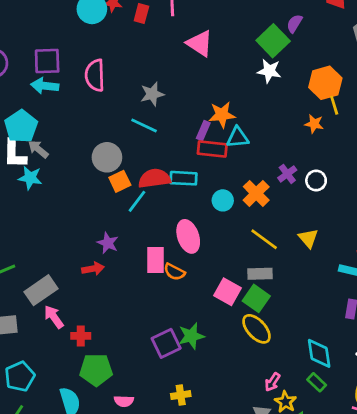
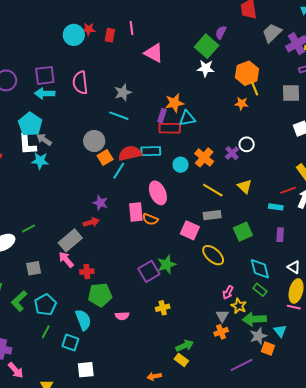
purple cross: (287, 174) -> (232, 153), moved
gray rectangle: (41, 290) -> (70, 240), moved
green square: (256, 298) -> (243, 232), moved, turned 36

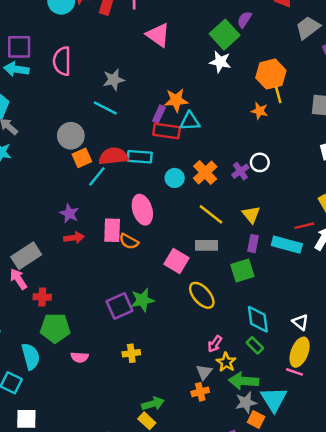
cyan rectangle: (276, 207) -> (287, 245), size x1.6
red arrow: (91, 222) -> (74, 238), moved
purple rectangle: (280, 235) -> (253, 244), moved
cyan triangle: (280, 331) -> (274, 399), size x1.6

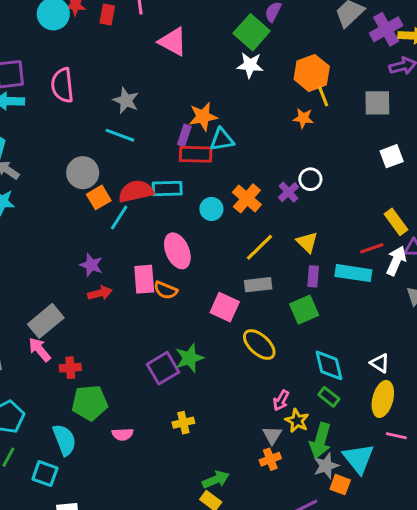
gray star: (114, 80) -> (126, 100), turned -30
yellow line: (211, 214) -> (259, 247), turned -76
pink line: (294, 372) -> (396, 436), moved
green arrow: (244, 381) -> (320, 441), turned -72

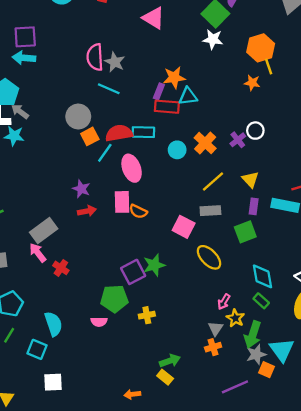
pink semicircle: (62, 85) -> (95, 57), moved
pink ellipse: (177, 251) -> (132, 168), moved
red cross: (70, 368) -> (61, 268), turned 35
green pentagon: (90, 403) -> (114, 299), moved

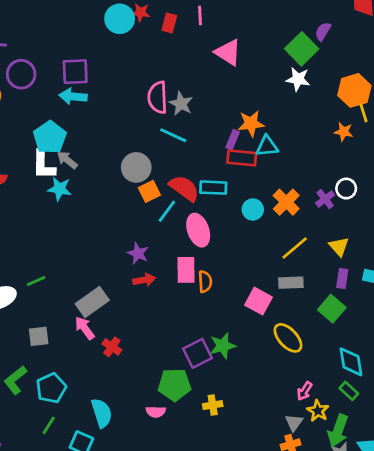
red semicircle: (119, 133) -> (184, 188), turned 44
orange semicircle: (138, 211) -> (205, 282), turned -120
green square: (245, 232) -> (332, 309), turned -30

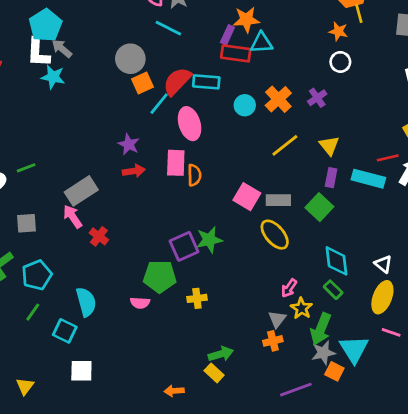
red semicircle: (184, 188) -> (177, 81), turned -84
white circle: (346, 189) -> (340, 62), moved
gray rectangle: (291, 283) -> (278, 200), moved

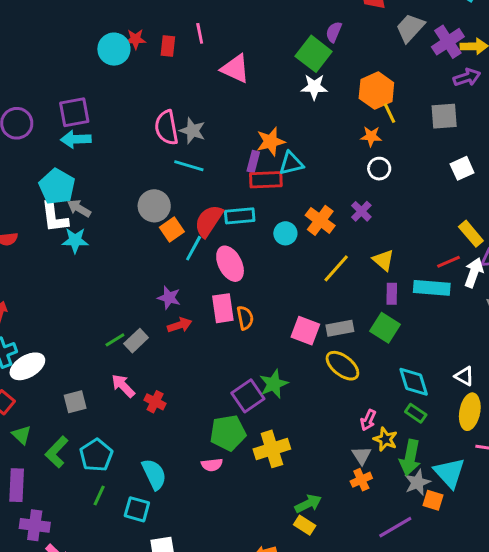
green line: (26, 168) -> (115, 340), moved
gray rectangle: (81, 191) -> (136, 341), moved, size x0.7
yellow cross: (197, 298) -> (272, 449), size x1.6

